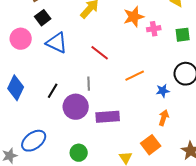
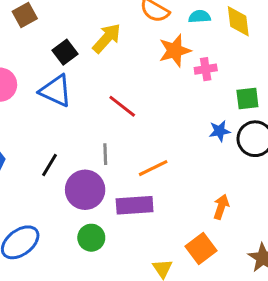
black square: (43, 18) -> (65, 52), moved
green square: (183, 35) -> (247, 99), moved
orange line: (135, 76) -> (153, 168), moved
blue star: (163, 91) -> (220, 131), moved
green circle: (79, 153) -> (91, 238), moved

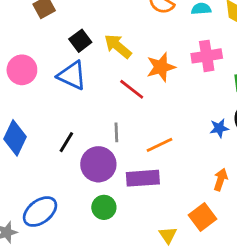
yellow arrow: (107, 38) -> (118, 46), moved, turned -92
orange star: (175, 51) -> (161, 67), moved
pink cross: (206, 69) -> (207, 56), size x1.5
blue star: (220, 131) -> (219, 128), moved

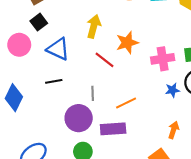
black square: (80, 41) -> (39, 22), moved
yellow arrow: (118, 46) -> (94, 26), turned 65
pink cross: (207, 56) -> (163, 59), moved
black line: (66, 142) -> (54, 81), moved, turned 49

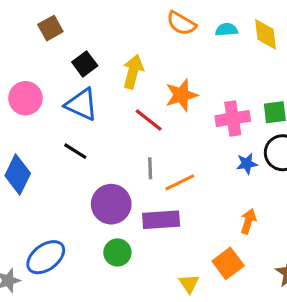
black square: (39, 22) -> (85, 64), moved
black line: (54, 81) -> (75, 151), turned 42
gray line: (93, 93) -> (150, 168), moved

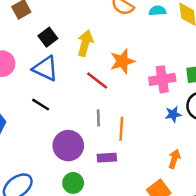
orange line: (180, 182) -> (121, 129), turned -60
purple rectangle: (161, 220) -> (107, 158), size x0.7

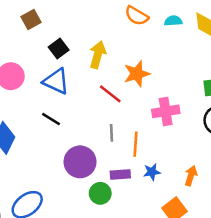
pink cross: (162, 79) -> (166, 111), moved
blue star: (173, 114) -> (152, 172), moved
green circle: (73, 183) -> (100, 193), moved

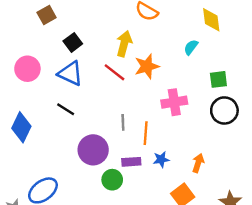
cyan semicircle: (173, 21) -> (191, 47), moved, turned -49
yellow arrow: (98, 55) -> (124, 44), moved
red line: (110, 94) -> (115, 72), moved

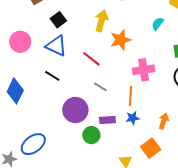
red line: (115, 72) -> (91, 59), moved
gray line: (123, 122) -> (100, 87), turned -56
orange line: (146, 133) -> (131, 96), moved

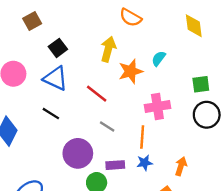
cyan semicircle: (158, 24) -> (159, 58), moved

